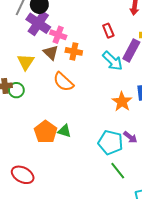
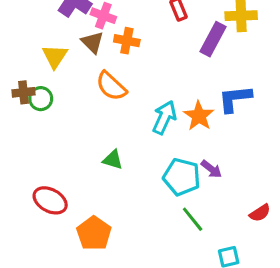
cyan arrow: (113, 61) -> (164, 117), moved, turned -110
orange pentagon: (46, 132) -> (94, 233), moved
red ellipse: (23, 175) -> (50, 200), moved

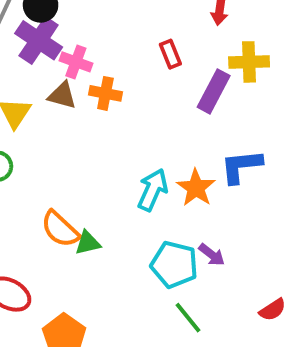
brown triangle: (92, 42) -> (62, 95), turned -30
orange semicircle: (111, 86) -> (60, 229), moved
green triangle: (113, 160) -> (88, 243), turned -30

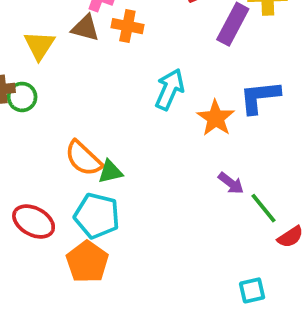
cyan arrow: (153, 190) -> (170, 89), moved
cyan pentagon: (174, 265) -> (97, 216), moved
green line: (188, 318) -> (264, 208), moved

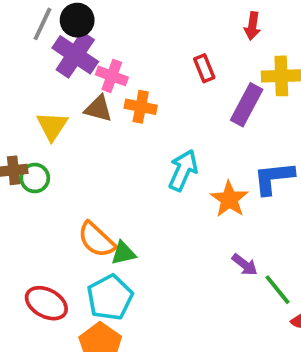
cyan pentagon: (97, 216) -> (110, 297), turned 30

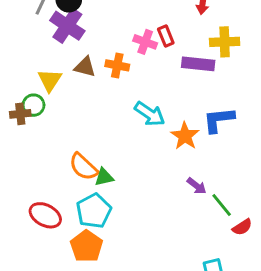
pink cross: (112, 76) -> (145, 42), moved
purple rectangle: (247, 105) -> (198, 64), turned 68
cyan arrow: (183, 170) -> (150, 114), turned 100
green circle: (35, 178) -> (34, 105), moved

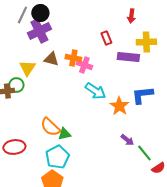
purple cross: (67, 26) -> (39, 31), turned 30
pink cross: (145, 42) -> (84, 65), moved
red ellipse: (45, 215) -> (14, 147), moved, turned -35

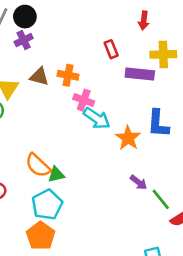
purple cross: (39, 31) -> (24, 40), size x0.6
pink cross: (84, 65) -> (84, 100), moved
blue L-shape: (142, 95) -> (158, 124), turned -80

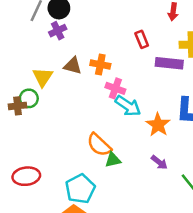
orange semicircle: (38, 165) -> (99, 145), moved
green triangle: (56, 175) -> (113, 160), moved
purple arrow: (139, 182) -> (159, 162), moved

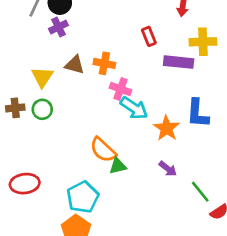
green circle: (29, 98) -> (42, 109), moved

